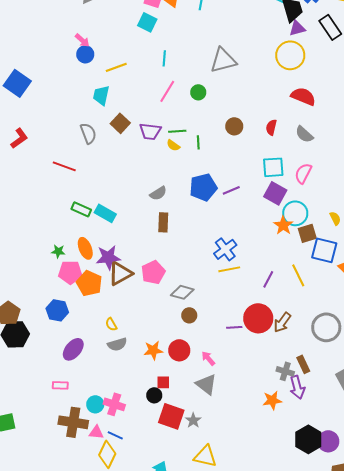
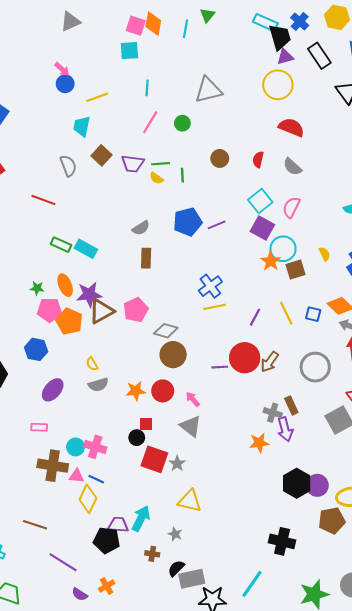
cyan square: (147, 22) -> (129, 51), turned -30
cyan square: (273, 167) -> (260, 201), turned -35
blue square: (324, 250) -> (313, 314), moved, size x0.6
brown circle: (189, 315) -> (173, 355), size x1.6

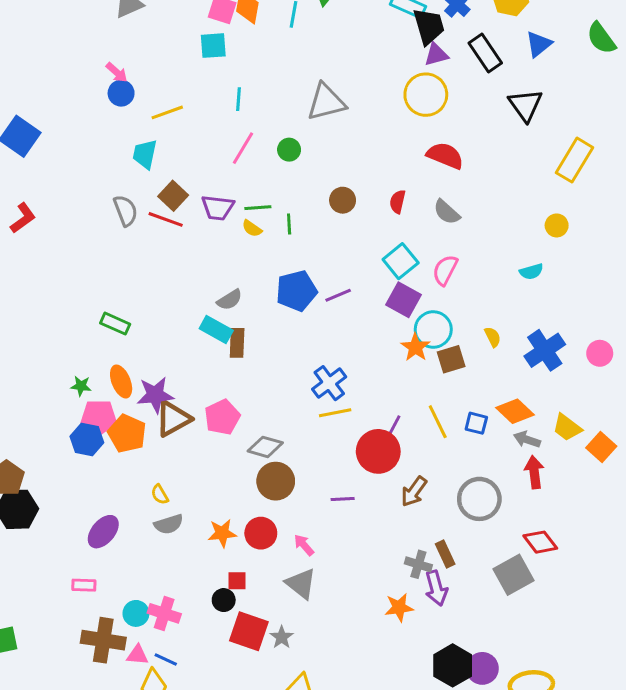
red line: (43, 200) -> (166, 219), moved
cyan rectangle: (86, 249) -> (216, 329), moved
blue hexagon: (36, 349) -> (87, 439), moved
red circle: (245, 358) -> (378, 451), moved

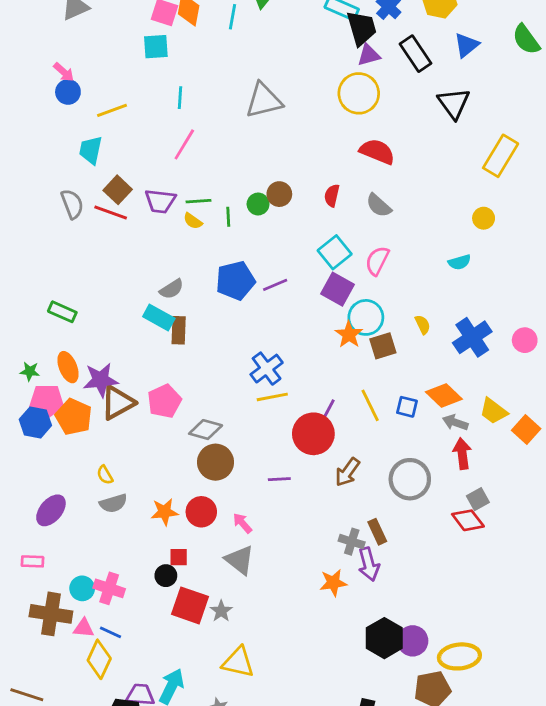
green circle: (289, 150) -> (258, 204), moved
gray square: (514, 575) -> (478, 499), moved, size x0.6

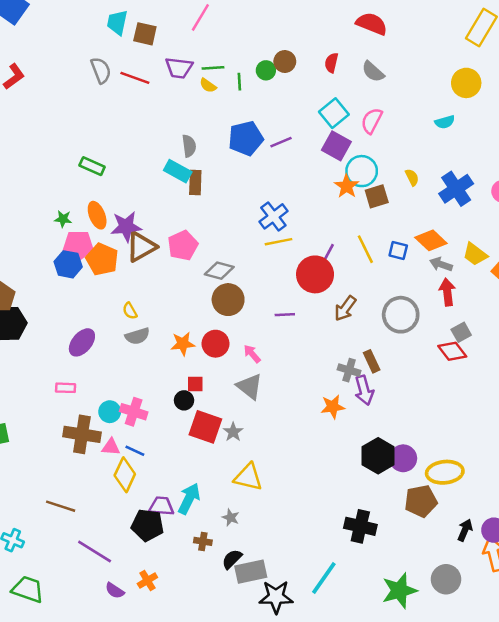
brown square: (118, 190) -> (145, 34), moved, turned -30
yellow circle: (484, 218) -> (466, 83), size x1.5
gray semicircle: (172, 289) -> (189, 146), turned -65

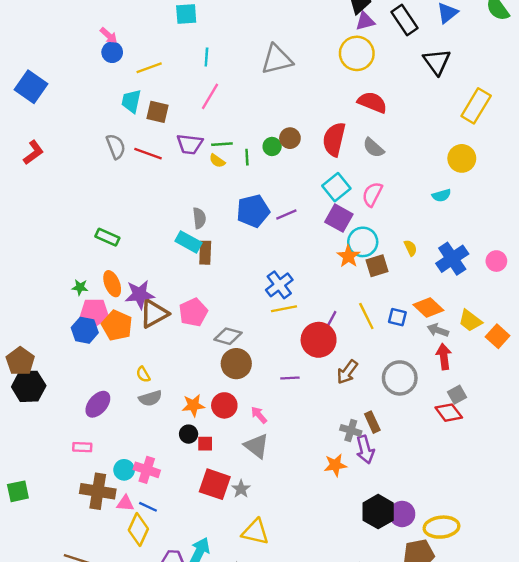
red semicircle: (331, 63) -> (334, 139), size x1.8
black circle: (184, 400) -> (189, 434), moved

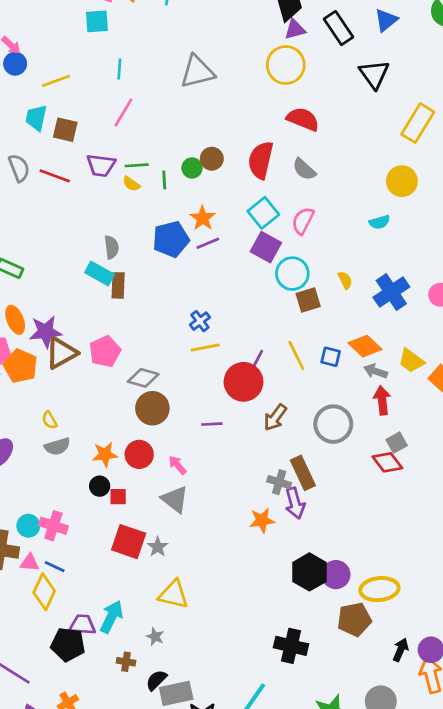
orange star: (348, 256) -> (203, 218), moved
blue cross: (279, 285) -> (200, 321), size x0.7
brown rectangle: (372, 422) -> (303, 473), size x1.4

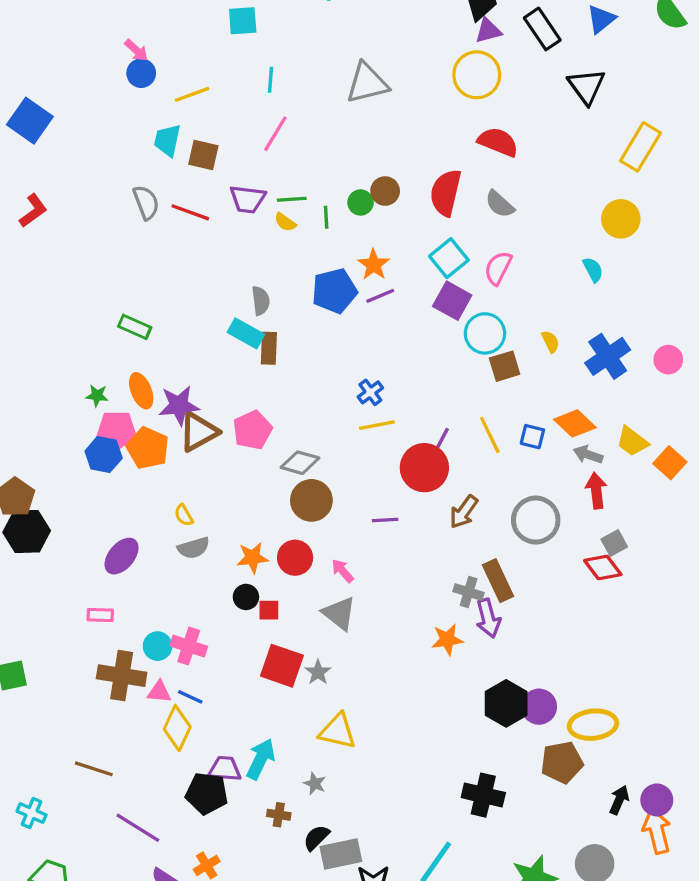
cyan semicircle: (379, 222) -> (593, 270), turned -102

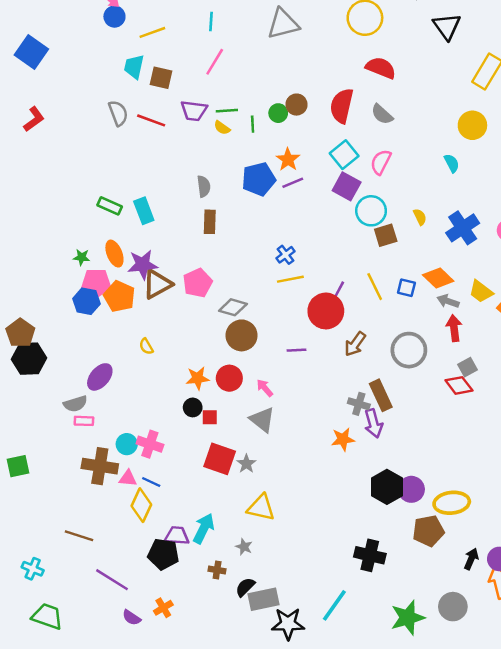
cyan rectangle: (246, 333) -> (144, 211), moved, turned 40
gray semicircle: (194, 548) -> (75, 404), moved

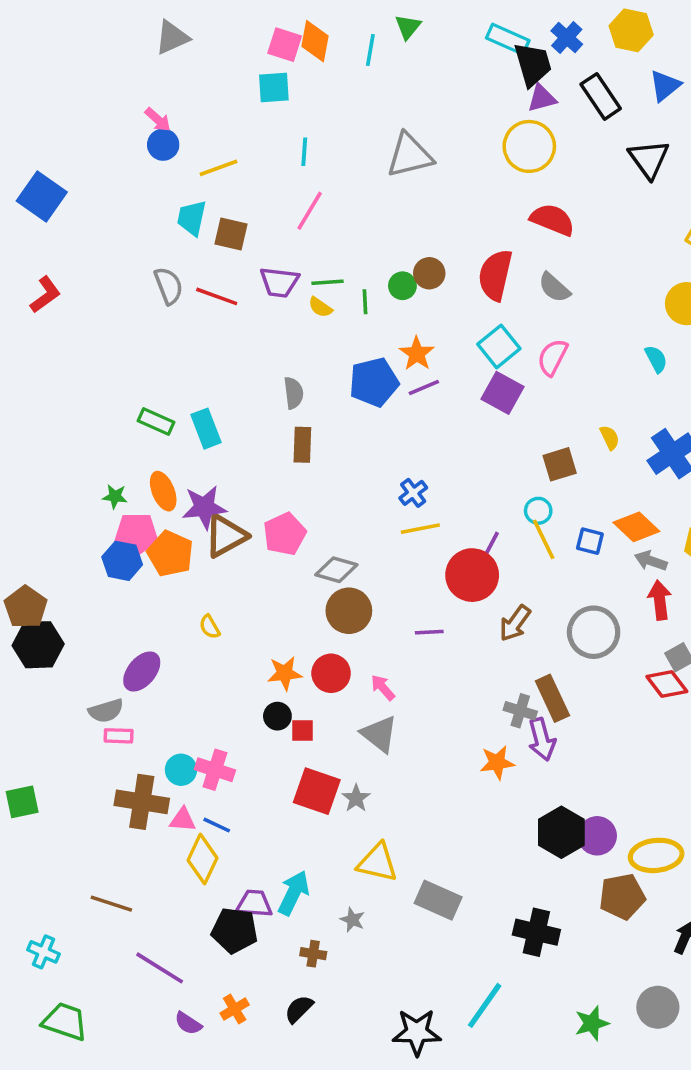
cyan circle: (371, 211) -> (538, 511), moved, size x0.6
black semicircle: (245, 587) -> (299, 1009), moved
gray rectangle: (264, 599) -> (438, 900), moved, turned 36
green star: (408, 618) -> (592, 1023), size x0.7

